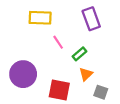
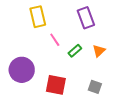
yellow rectangle: (40, 18) -> (38, 17), turned 75
orange triangle: (86, 74) -> (99, 51), moved

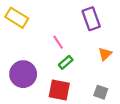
yellow rectangle: (38, 17) -> (17, 18), moved, turned -45
green rectangle: (75, 51) -> (66, 62), moved

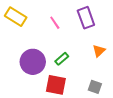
pink line: (58, 42) -> (55, 23), moved
purple circle: (23, 74) -> (33, 62), moved

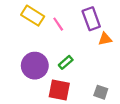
yellow rectangle: (16, 17) -> (33, 16), moved
orange triangle: (99, 51) -> (105, 39), moved, turned 32

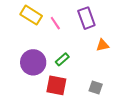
orange triangle: (105, 39) -> (103, 45), moved

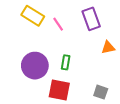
green rectangle: (62, 59) -> (66, 62), turned -40

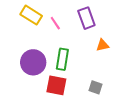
green rectangle: (66, 62) -> (62, 59), size x1.5

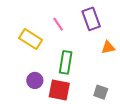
yellow rectangle: (31, 15) -> (31, 39), moved
purple circle: (33, 62) -> (35, 80), moved, size x0.6

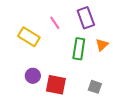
orange triangle: (108, 48) -> (102, 45), turned -32
green rectangle: (66, 62) -> (79, 49), moved

